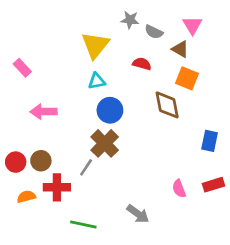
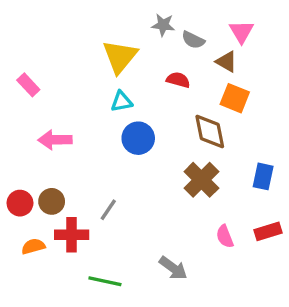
brown cross: (105, 143) -> (201, 180), moved

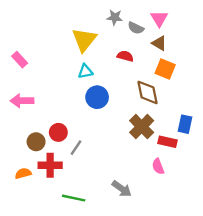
pink triangle: (241, 32) -> (159, 19), moved
pink arrow: (55, 140) -> (22, 101), moved
red circle: (20, 203) -> (58, 132), moved
red rectangle: (268, 231) -> (167, 142), moved, turned 30

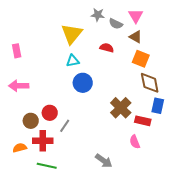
pink rectangle: (20, 60) -> (17, 51), turned 32
brown diamond: (147, 92) -> (150, 83), moved
green line: (74, 198) -> (47, 166), moved

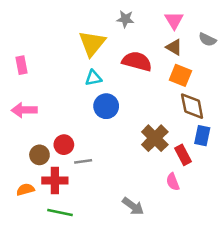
gray semicircle: (116, 24) -> (207, 40), moved
red semicircle: (107, 48) -> (137, 61), size x1.6
red rectangle: (143, 121) -> (183, 155), turned 49
gray line: (65, 126) -> (83, 161), turned 48

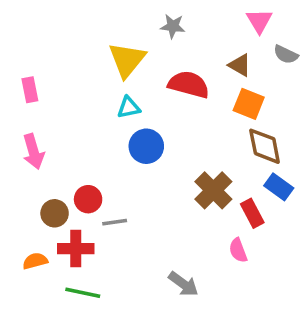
pink triangle: (174, 20) -> (259, 21), moved
pink arrow: (24, 110) -> (33, 152), turned -105
blue rectangle: (202, 136) -> (279, 187), turned -66

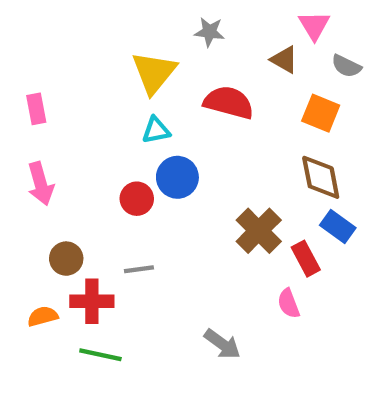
brown triangle: (240, 65) -> (284, 60), moved
orange square: (249, 104) -> (321, 113), moved
red circle: (88, 199) -> (137, 199), moved

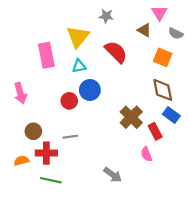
red semicircle: (229, 102) -> (116, 52), turned 30
pink rectangle: (36, 109) -> (46, 55), moved, size x1.6

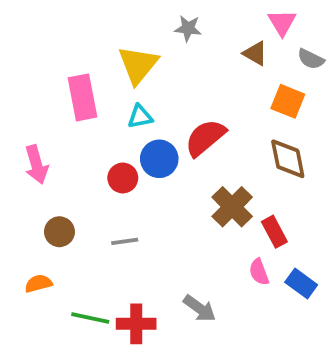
red semicircle: (116, 52) -> (205, 138), moved, turned -85
blue rectangle: (171, 115) -> (301, 284), moved
red cross: (46, 153) -> (136, 324), moved

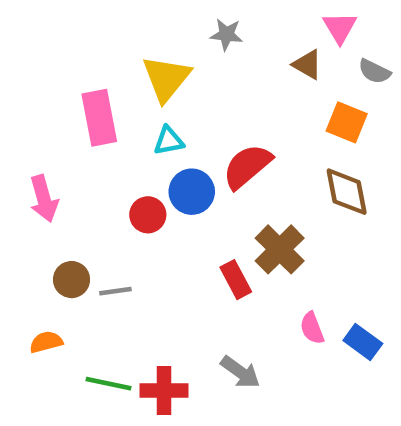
red rectangle: (274, 232) -> (236, 280), moved
gray line: (125, 241) -> (115, 291), moved

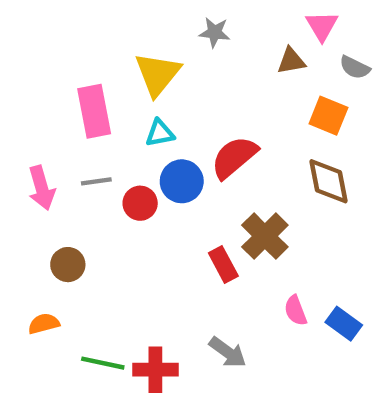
brown triangle: (307, 65) -> (291, 61), turned -40
gray line: (115, 291) -> (96, 181), moved

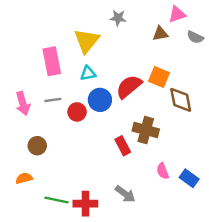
pink triangle: (322, 26) -> (177, 14), turned 42
orange square: (328, 116) -> (159, 77), moved
brown cross: (265, 236) -> (146, 130), turned -30

